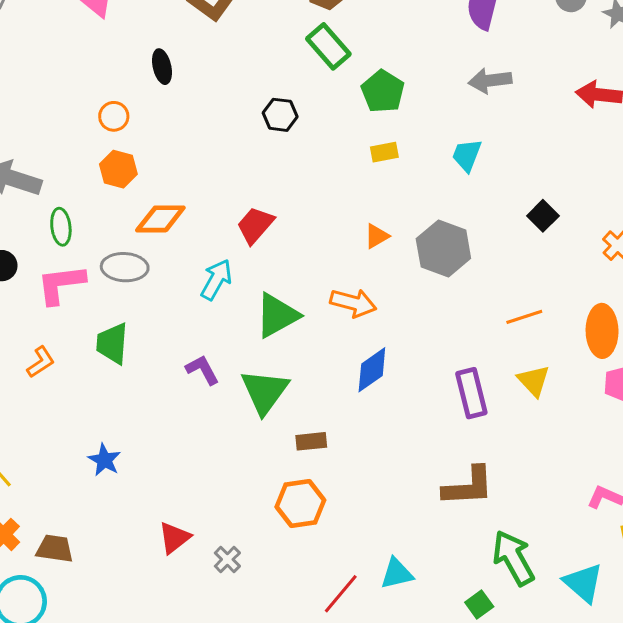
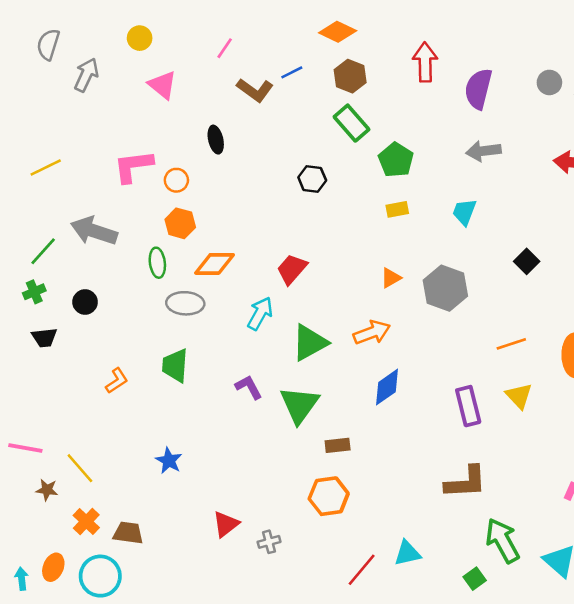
green ellipse: (61, 227) -> (157, 263), moved
pink L-shape: (61, 284) -> (133, 166), moved
orange arrow: (353, 303) -> (372, 332), turned -36
gray cross: (227, 559) -> (269, 542), turned 30

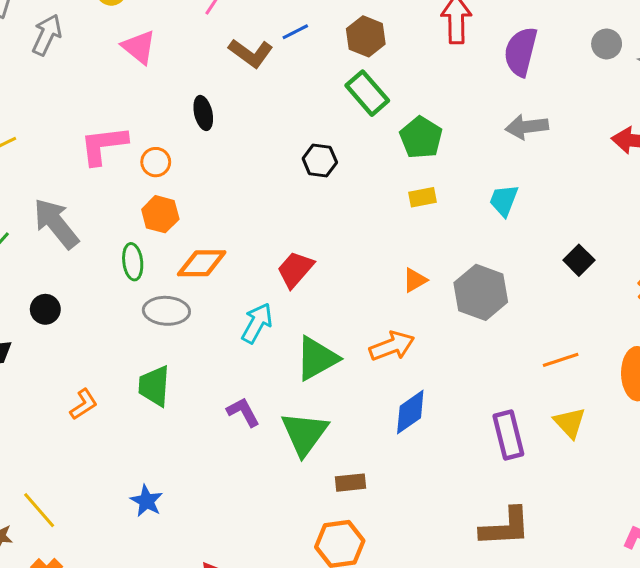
gray arrow: (94, 231) -> (56, 223), turned 33

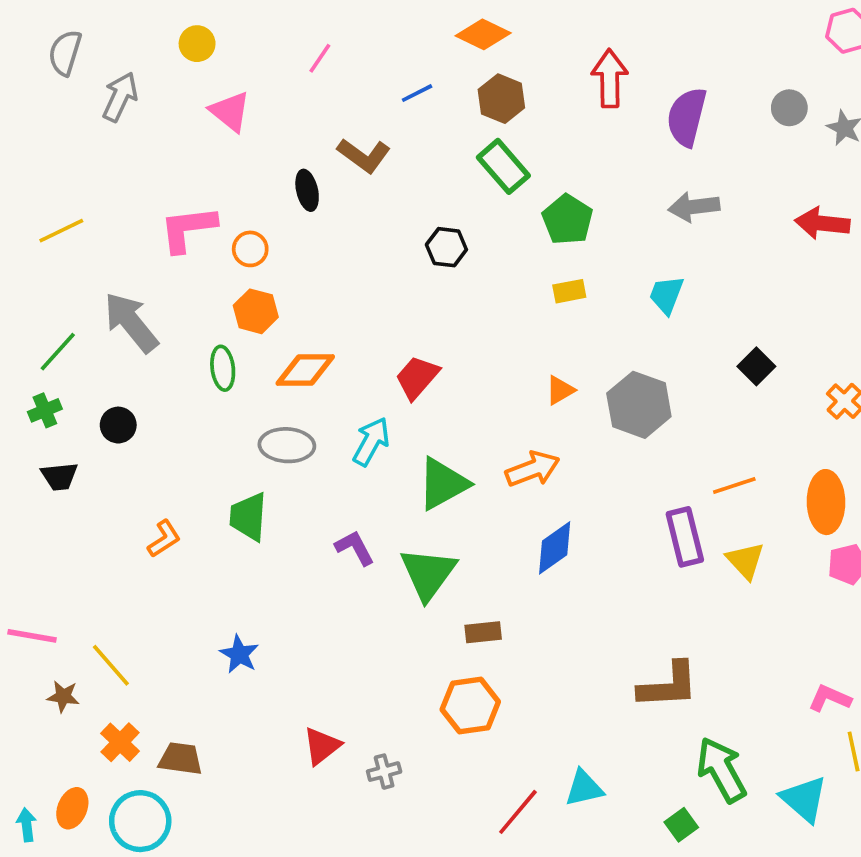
brown L-shape: (251, 53) -> (364, 155), moved
gray ellipse: (166, 311) -> (287, 445), moved
purple rectangle: (508, 435) -> (685, 537), moved

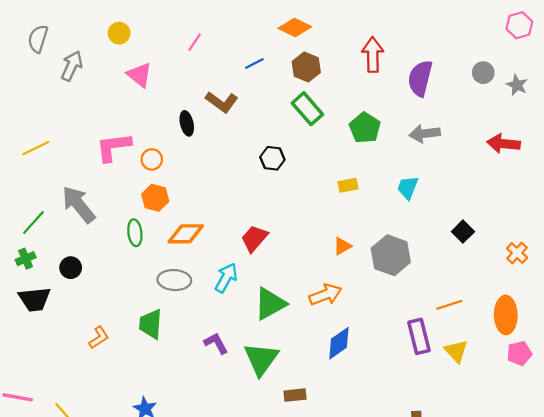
green pentagon: (567, 220) -> (365, 128), moved
black trapezoid: (60, 476) -> (35, 299), size x1.4

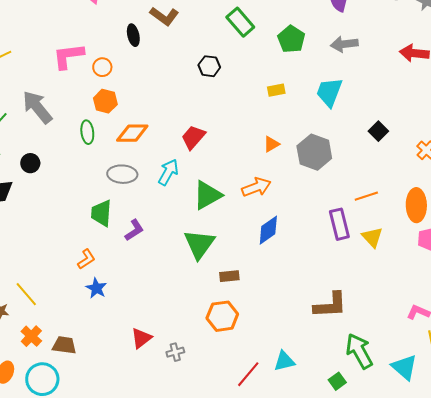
cyan trapezoid: (408, 188) -> (329, 92), size x1.4
orange L-shape: (99, 338) -> (86, 259), moved
purple L-shape: (216, 343) -> (134, 230), moved, turned 85

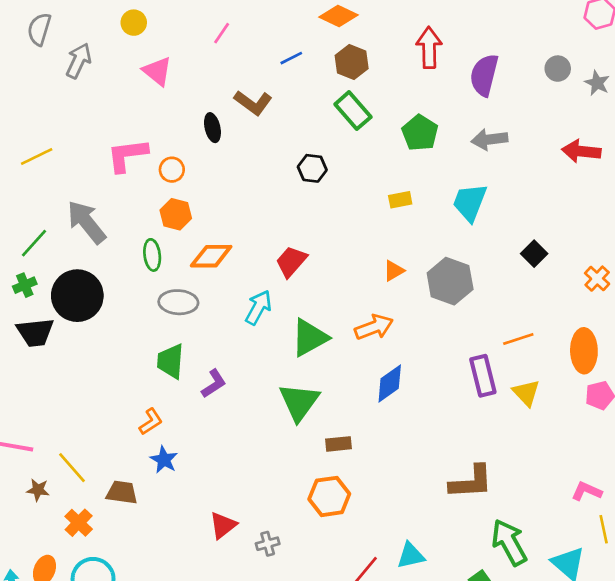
black circle: (30, 163) -> (77, 296), size x2.0
gray ellipse: (122, 174) -> (178, 302), moved
brown trapezoid: (64, 345) -> (122, 493), moved

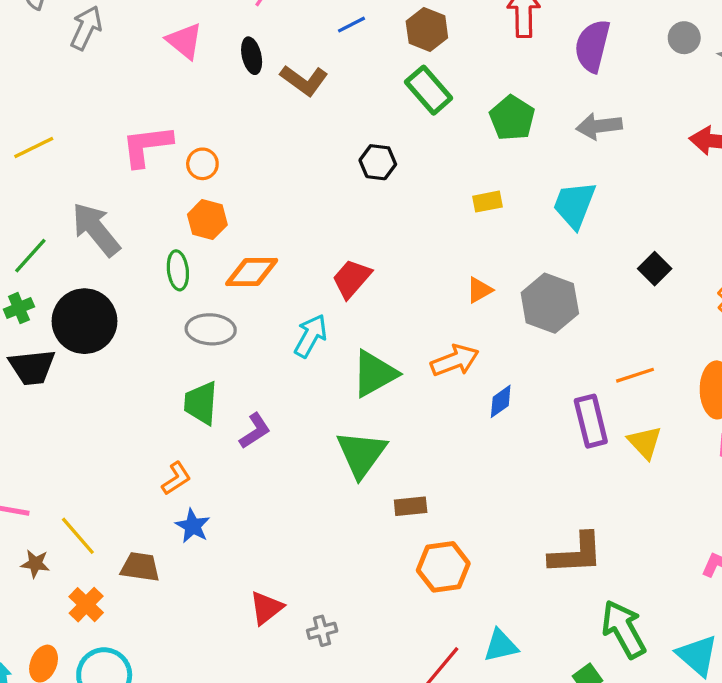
black ellipse: (212, 128) -> (252, 56), moved
blue diamond: (390, 384) -> (501, 401), moved, size x0.7
orange hexagon: (329, 496) -> (443, 567), moved

